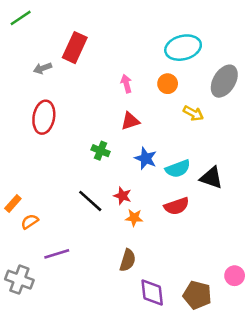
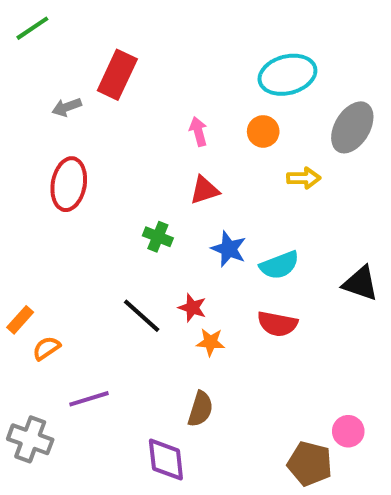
yellow arrow: (193, 113) -> (304, 178), turned -30
black triangle: (211, 178) -> (360, 283), moved
red semicircle: (177, 206) -> (277, 324), turned 30
pink circle: (235, 276) -> (348, 431), moved
purple diamond: (152, 292) -> (166, 460), moved

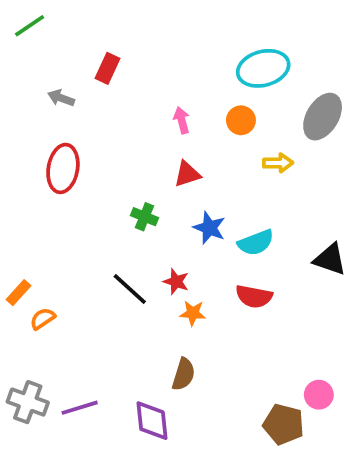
red rectangle: (117, 75) -> (107, 68), size x0.7
gray arrow: (67, 107) -> (61, 98), turned 40
purple line: (89, 399) -> (80, 408), moved

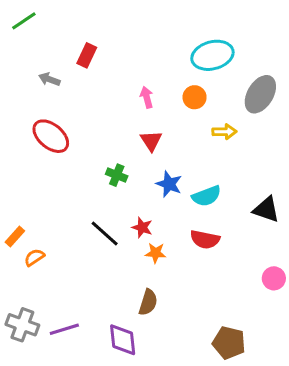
red ellipse: (63, 168) -> (51, 136), turned -60
red triangle: (187, 174) -> (151, 141), turned -45
pink circle: (319, 395) -> (274, 278), moved

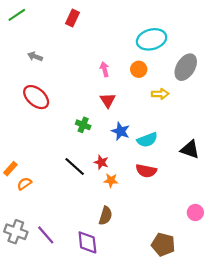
red rectangle: (87, 55) -> (72, 18), moved
pink circle: (274, 278) -> (195, 212), moved
purple line: (64, 329) -> (46, 235), turned 66

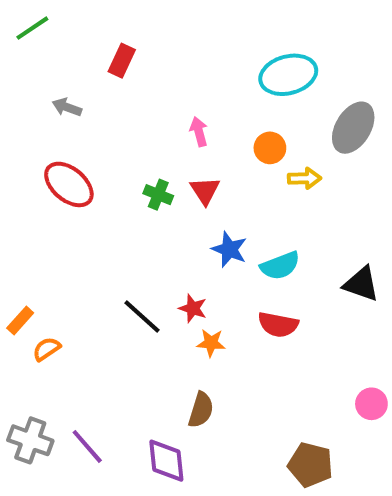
red rectangle: (72, 18) -> (122, 61), moved
orange circle: (139, 69) -> (270, 148), moved
green cross: (83, 125) -> (158, 195), moved

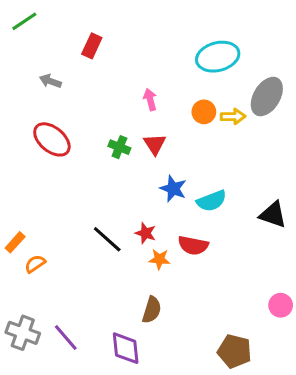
yellow arrow: (304, 178) -> (233, 116), moved
red semicircle: (278, 325) -> (193, 245), moved

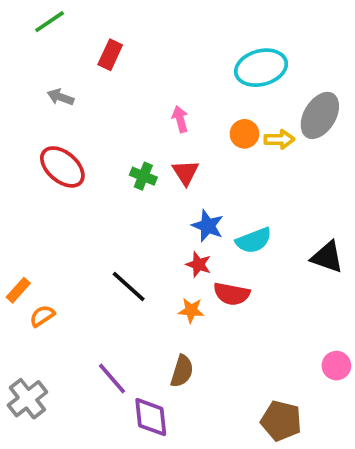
green line: (24, 21) -> (50, 22), moved
red star: (146, 233) -> (198, 264), moved
gray cross: (23, 333) -> (27, 399), turned 32
purple line: (66, 337) -> (112, 378), moved

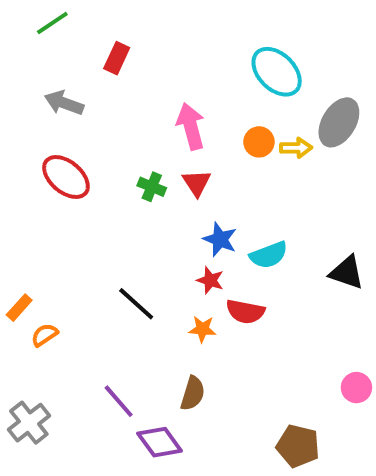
cyan ellipse: (261, 68) -> (277, 72), turned 60
gray arrow: (61, 97) -> (64, 103), size x1.4
pink arrow: (180, 119) -> (191, 126), size x1.6
purple diamond: (151, 417) -> (160, 442), turned -30

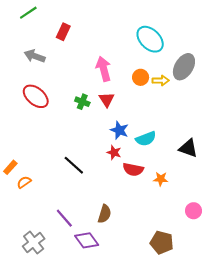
orange star: (202, 329) -> (161, 179), moved
gray cross: (29, 423) -> (34, 243), moved

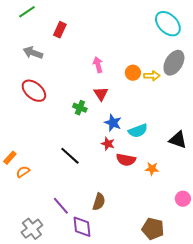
cyan ellipse: (150, 39) -> (168, 24), moved
pink arrow: (103, 69) -> (98, 65), size x0.7
green cross: (82, 102) -> (80, 108), moved
purple diamond: (87, 240) -> (82, 227), turned 30

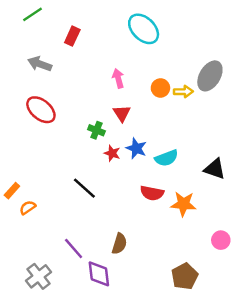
cyan ellipse: (168, 24) -> (144, 29), moved
red star: (108, 144) -> (112, 153), moved
orange star: (152, 169) -> (183, 204), size x1.5
brown pentagon: (153, 229) -> (185, 276), turned 30

